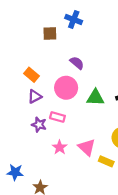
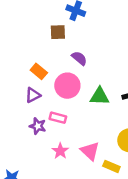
brown square: (50, 34) -> (58, 32), moved
orange rectangle: (31, 75) -> (39, 71), moved

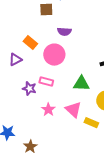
purple semicircle: (79, 58) -> (64, 32), turned 144
purple triangle: (33, 95) -> (15, 60), moved
green triangle: (100, 96) -> (81, 84), moved

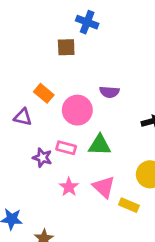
purple semicircle: (64, 32) -> (109, 92), moved
purple triangle: (15, 60) -> (23, 117), turned 40
green triangle: (81, 84) -> (100, 145), moved

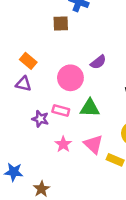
purple semicircle: (109, 92) -> (98, 62), turned -42
orange rectangle: (44, 93) -> (28, 61), moved

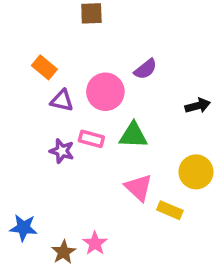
purple triangle: (23, 84) -> (62, 100), moved
pink star: (63, 144) -> (95, 243), moved

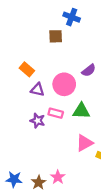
pink triangle: (138, 188) -> (84, 143), turned 48
blue star: (24, 228) -> (14, 179), moved

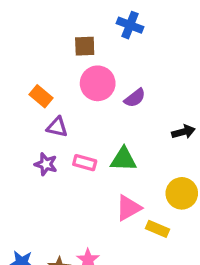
blue cross: (72, 17) -> (130, 25), moved
pink circle: (64, 84) -> (98, 83), moved
purple star: (38, 121) -> (46, 164), moved

